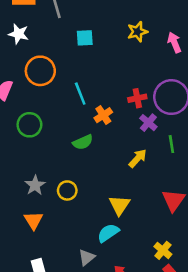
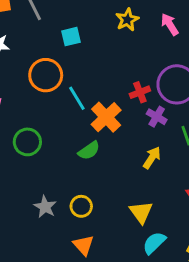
orange circle: (40, 71) -> (46, 75), moved
orange cross: (103, 115) -> (106, 117), size x1.5
orange triangle: (33, 220) -> (83, 245), moved
cyan semicircle: (108, 233) -> (154, 243), moved

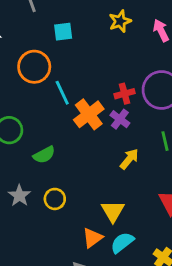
purple cross: (157, 117) -> (120, 119), moved
green semicircle: (89, 151) -> (44, 155), moved
orange triangle: (83, 245) -> (92, 238), moved, turned 30

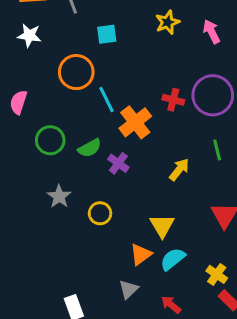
red cross: (125, 94) -> (173, 100), turned 30
purple cross: (120, 119) -> (118, 163), moved
green semicircle: (44, 155) -> (90, 148), moved
gray star: (19, 196) -> (59, 196), moved

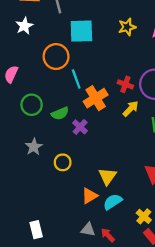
cyan square: (107, 34) -> (81, 31), size x1.6
white star: (29, 35) -> (24, 26), turned 30
yellow arrow: (179, 170) -> (131, 109), moved
gray triangle: (129, 289) -> (88, 230), moved, turned 48

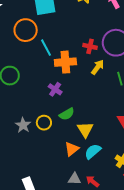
orange cross: (96, 98) -> (65, 62), turned 35
green semicircle: (60, 113) -> (67, 114), moved
gray star: (34, 147) -> (23, 125), moved

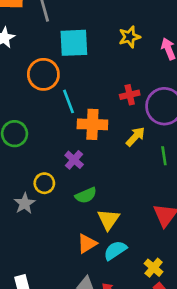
red cross: (90, 46) -> (130, 95), moved, turned -32
yellow circle: (44, 123) -> (44, 183), moved

